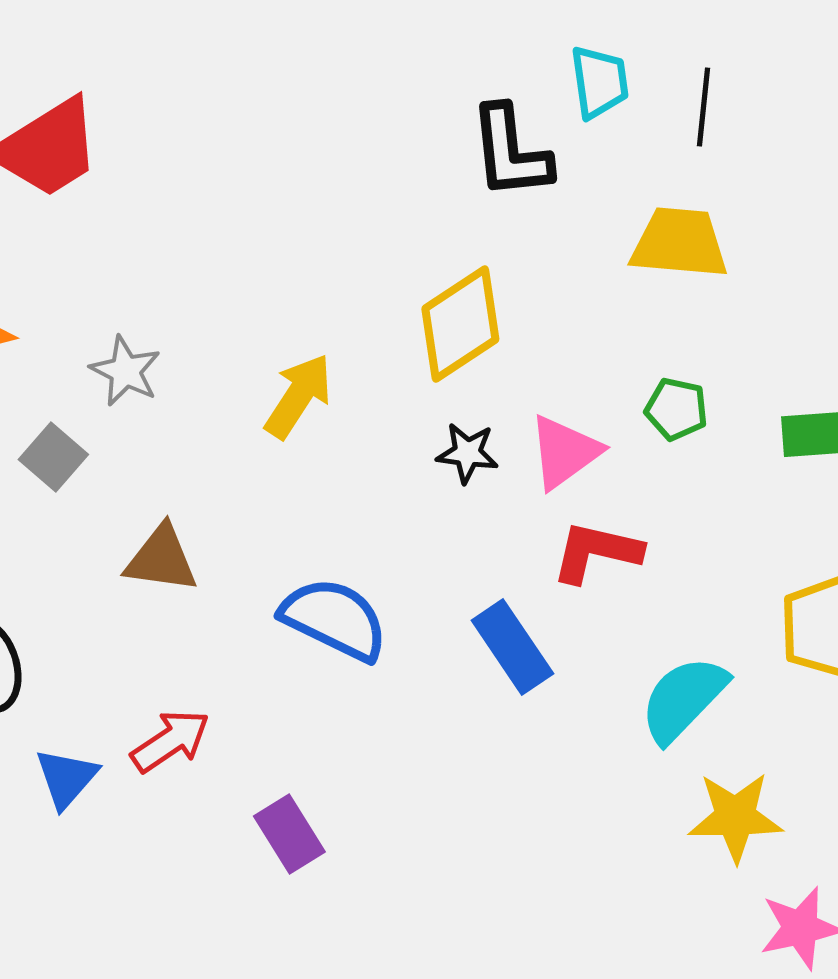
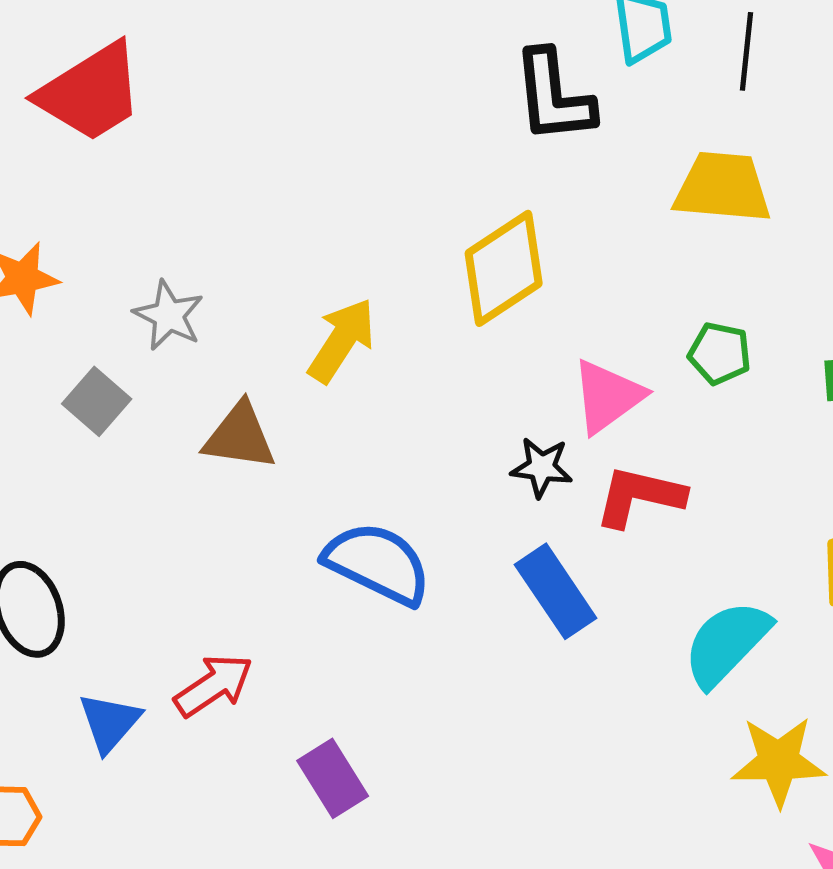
black star: (467, 453) -> (542, 467), moved
brown triangle: (161, 559) -> (240, 436), moved

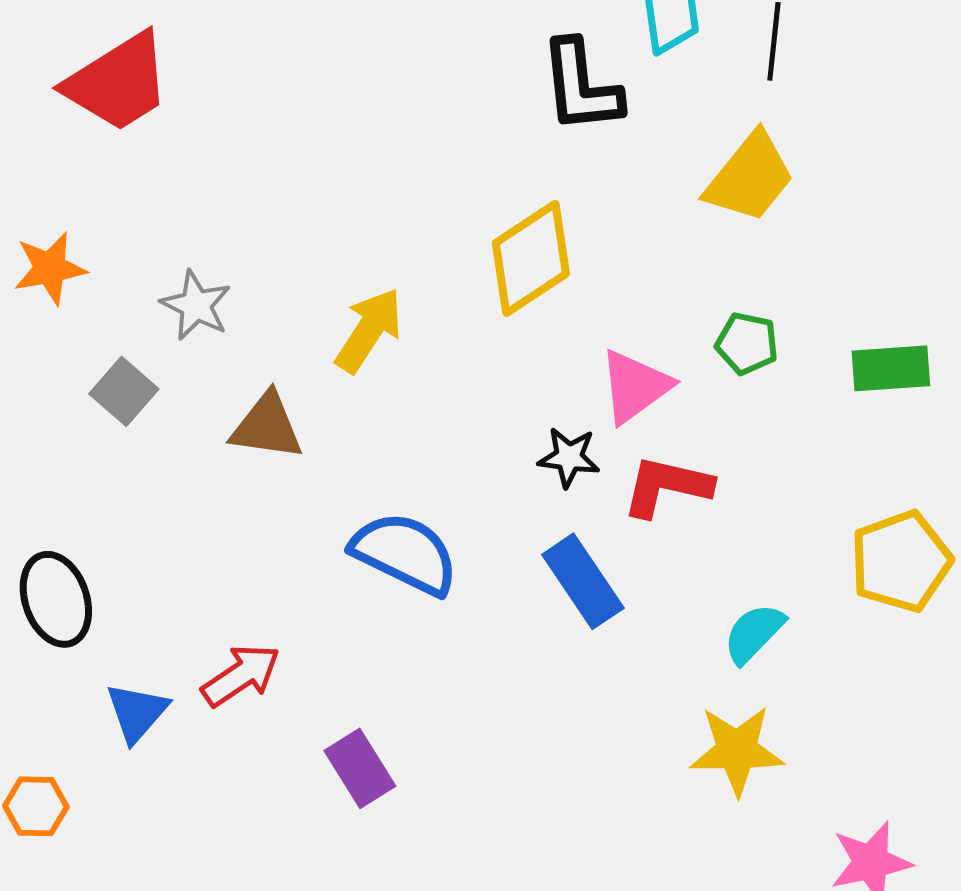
yellow trapezoid: (723, 187) -> (750, 177), turned 124
cyan semicircle: (727, 643) -> (754, 633), size x0.7
yellow star: (779, 761) -> (737, 750), moved

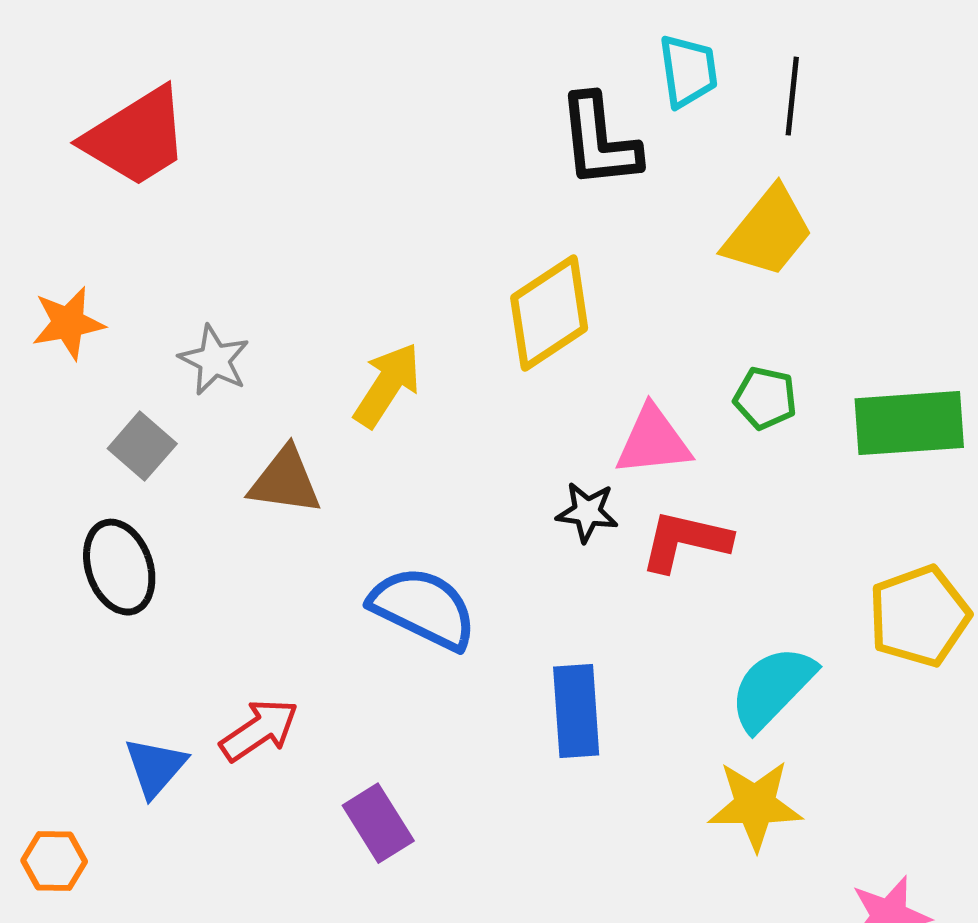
green rectangle: (891, 368) -> (909, 423), size x1.4
pink triangle: (635, 386) -> (653, 441), turned 30
blue rectangle: (583, 581) -> (576, 711), moved, turned 30
black ellipse: (56, 599) -> (119, 567), moved
cyan semicircle: (754, 633) -> (772, 688), size x1.4

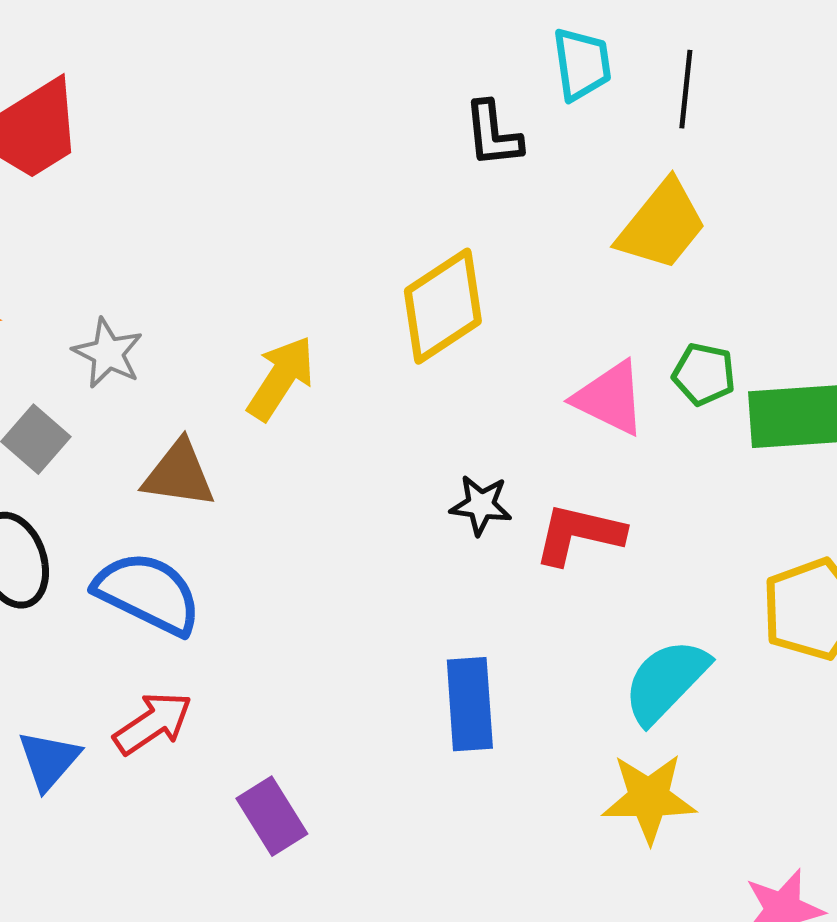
black L-shape: (599, 141) -> (493, 134), size x0.7
green pentagon: (765, 398) -> (704, 374), moved
pink triangle: (653, 441) -> (610, 398), moved, turned 32
blue semicircle: (423, 608) -> (148, 593), moved

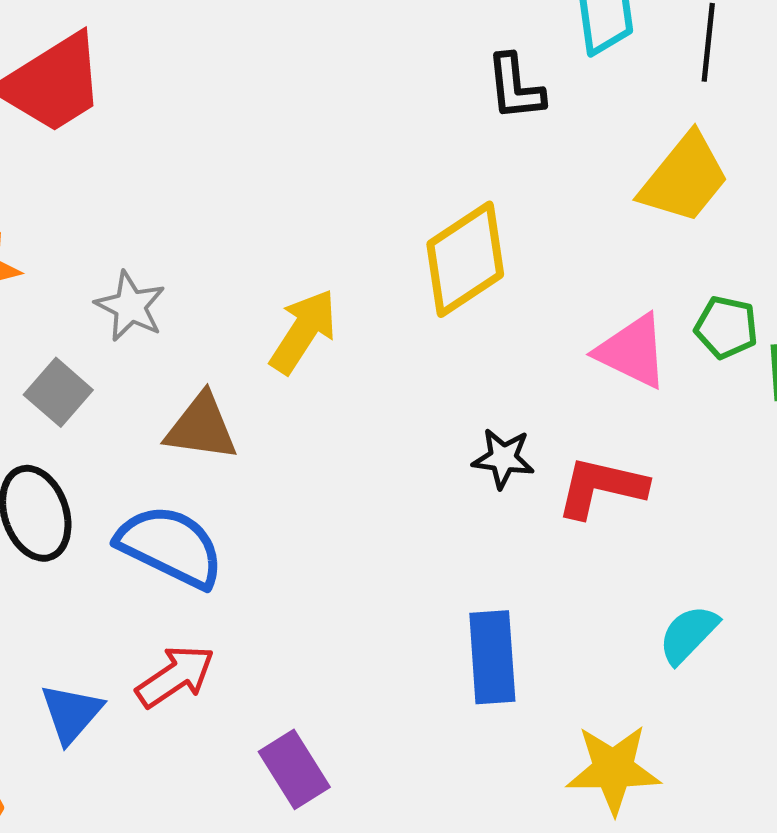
cyan semicircle: (666, 681) -> (688, 634), size x0.7
yellow star: (649, 798) -> (613, 769), moved

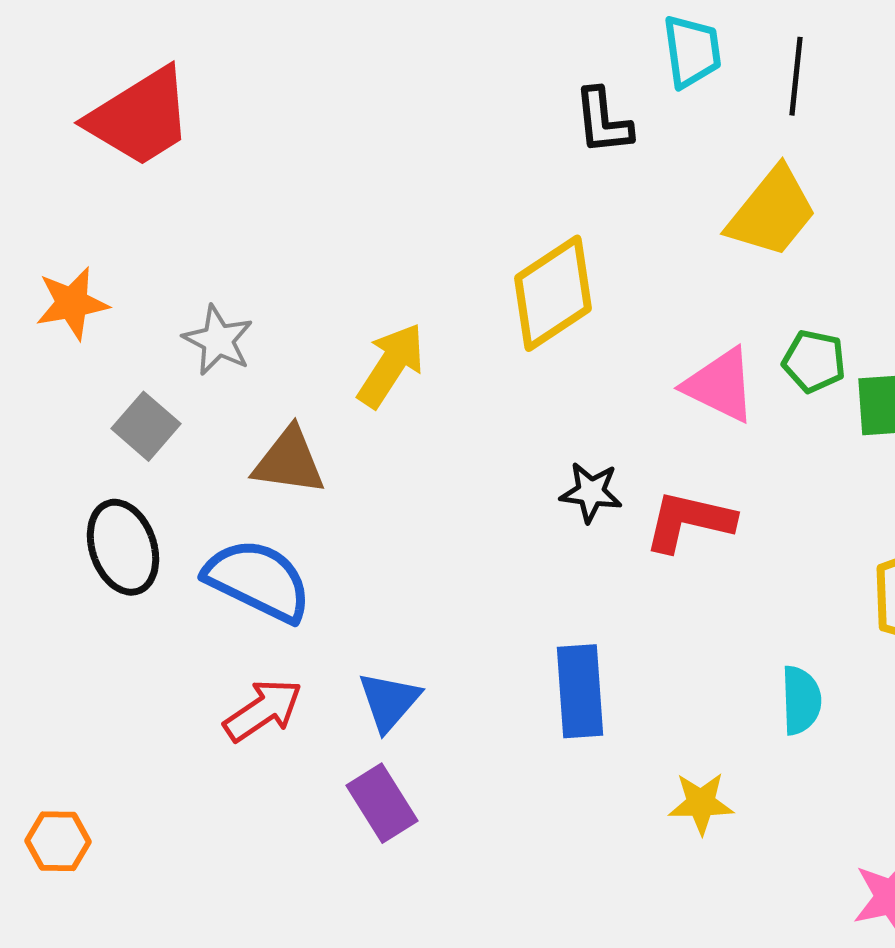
cyan semicircle: (688, 634) -> (801, 700), moved, turned 134
blue triangle: (71, 713) -> (389, 701), moved
yellow star: (613, 769) -> (701, 803), size x0.7

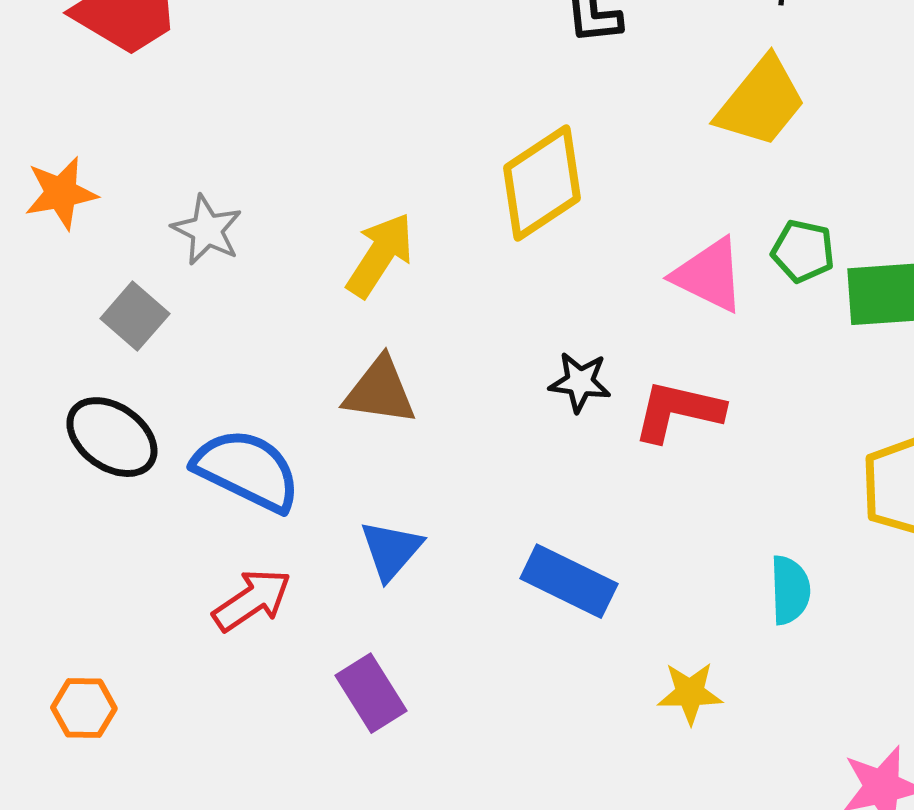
brown triangle: (289, 461) -> (380, 391), moved
black ellipse: (123, 547) -> (112, 437), turned -36
blue rectangle: (580, 691) -> (569, 581), turned -60
blue triangle: (389, 701) -> (391, 550), moved
orange hexagon: (58, 841) -> (84, 708), moved

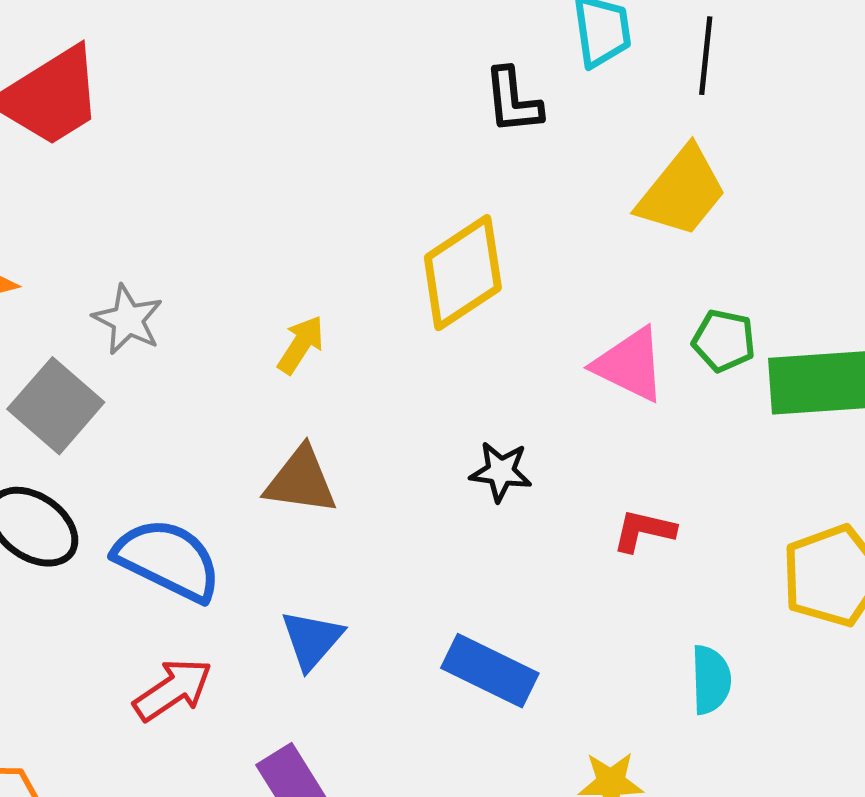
yellow arrow: (380, 255) -> (301, 345), size x0.7
gray square: (135, 316) -> (56, 406), size x1.4
red L-shape: (678, 411) -> (644, 531), moved, size x0.7

